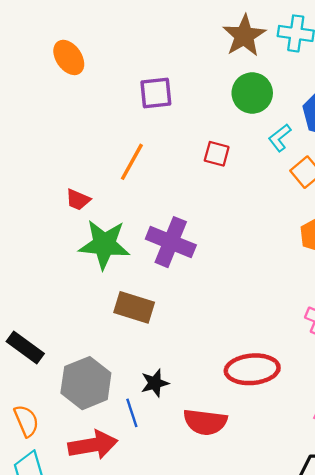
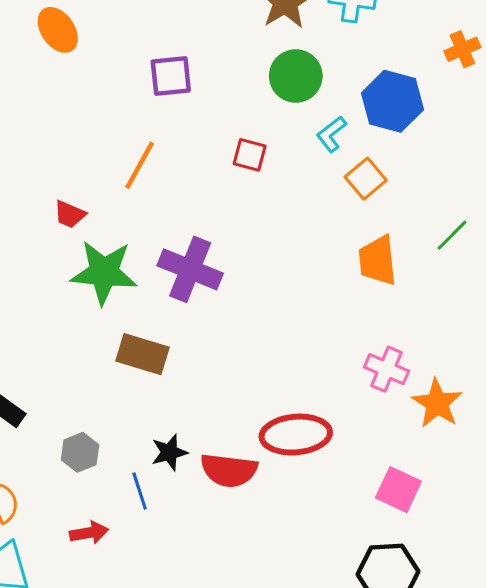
gray hexagon: (86, 383) -> (80, 452), size x0.6
red semicircle: (205, 422) -> (229, 470), moved
red arrow: (93, 445) -> (89, 533), size x0.6

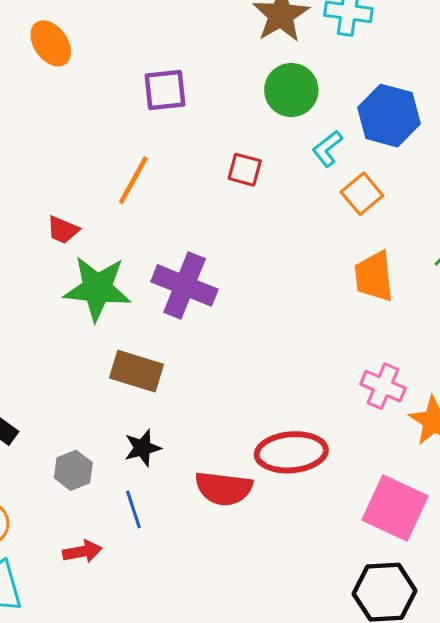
black star: (169, 452) -> (142, 448), moved
pink square: (398, 490) -> (395, 508), size x1.4

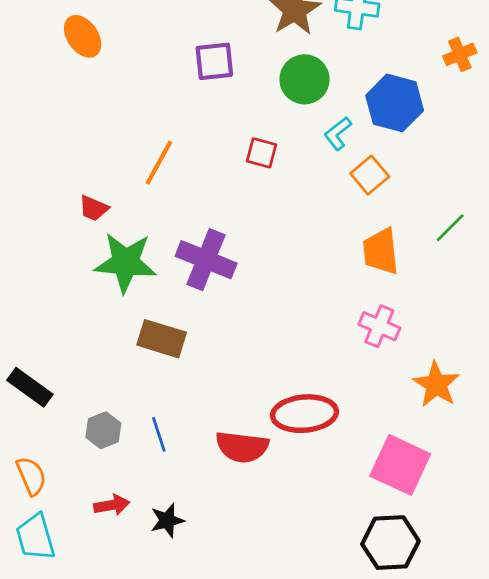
purple square: (165, 90) -> (214, 61), moved
pink cross: (383, 386) -> (379, 326), moved
black star: (142, 448) -> (167, 520), moved
blue line: (133, 509) -> (159, 434), moved

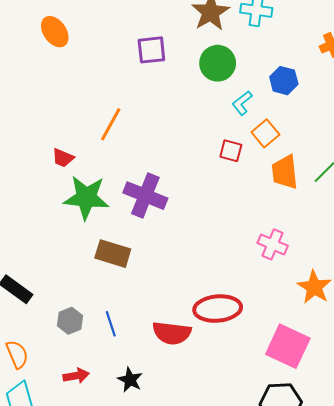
blue hexagon: (395, 103) -> (284, 81), size x0.7
red square: (261, 153) -> (231, 151), moved
orange trapezoid: (381, 251) -> (285, 172), moved
black star: (167, 520) -> (130, 380), moved, turned -30

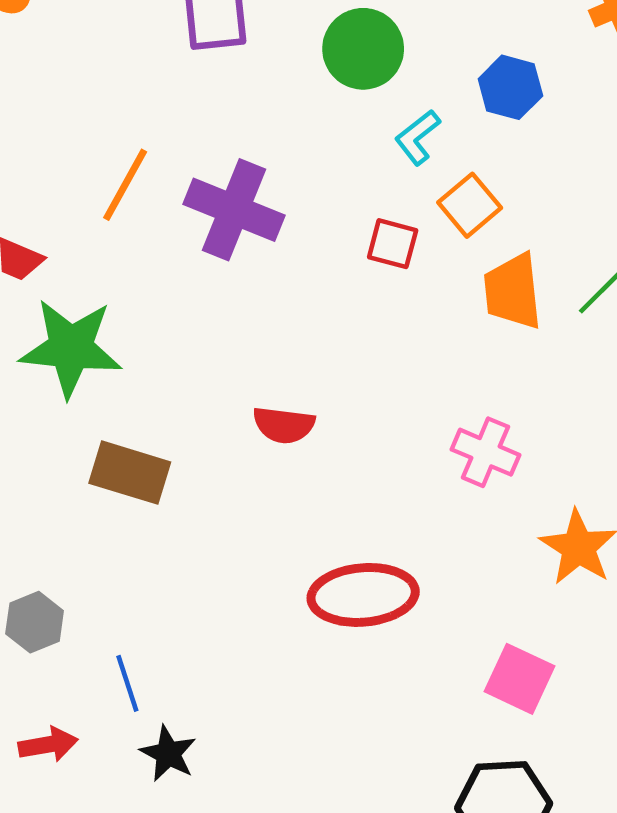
purple cross: (145, 196) -> (234, 210), moved
blue line: (111, 324) -> (127, 683), moved
red semicircle: (172, 333) -> (284, 425), moved, size x0.7
pink square: (288, 346) -> (519, 679), size x0.7

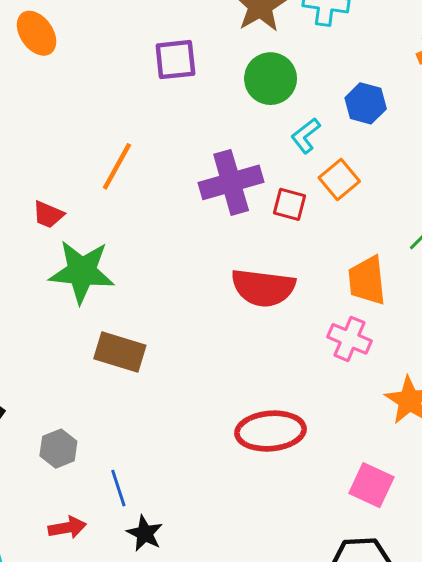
purple cross: (234, 210) -> (231, 182), moved, turned -38
orange trapezoid: (513, 291) -> (367, 280), moved
red semicircle: (284, 425) -> (263, 288), moved, size x1.6

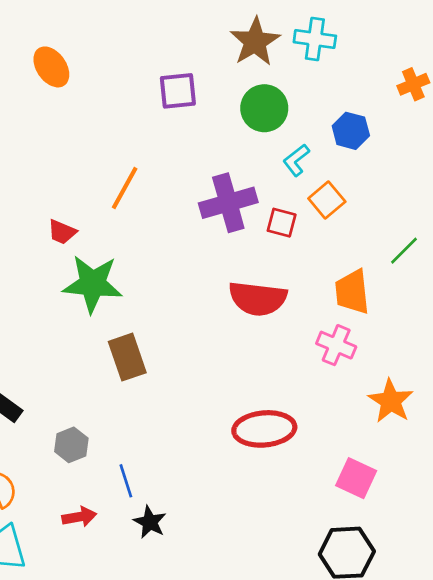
brown rectangle: (120, 352) -> (127, 357), turned 54

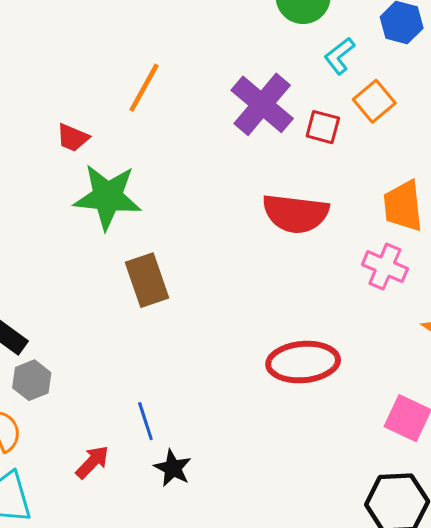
purple cross: (228, 203) -> (262, 104), turned -34
gray hexagon: (71, 445) -> (32, 380), moved
red arrow: (79, 517) -> (92, 462), turned -36

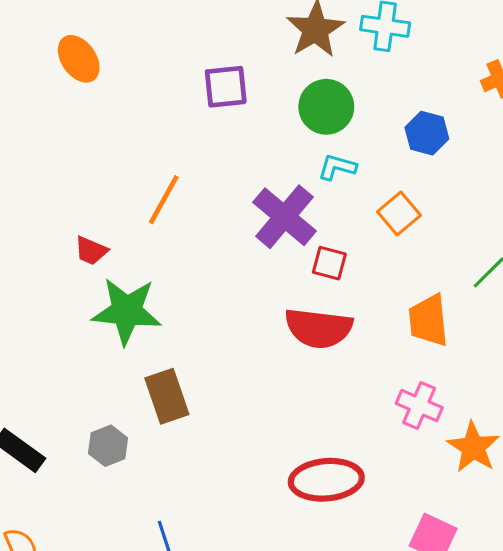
cyan L-shape: (339, 56) -> (337, 167), moved, turned 54
red square: (323, 127) -> (329, 263), moved
pink cross: (385, 267) -> (419, 405), moved
gray hexagon: (32, 380) -> (108, 446), moved

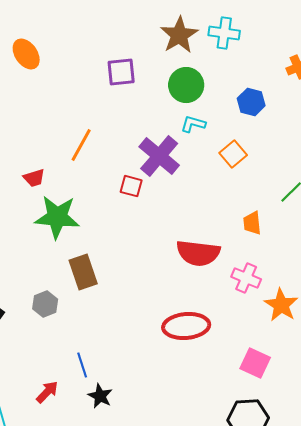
red trapezoid: (91, 251) -> (34, 178), turned -40
red square: (329, 263) -> (131, 186), moved
orange trapezoid: (428, 320) -> (252, 223), size x0.7
red semicircle: (319, 328) -> (198, 253), moved

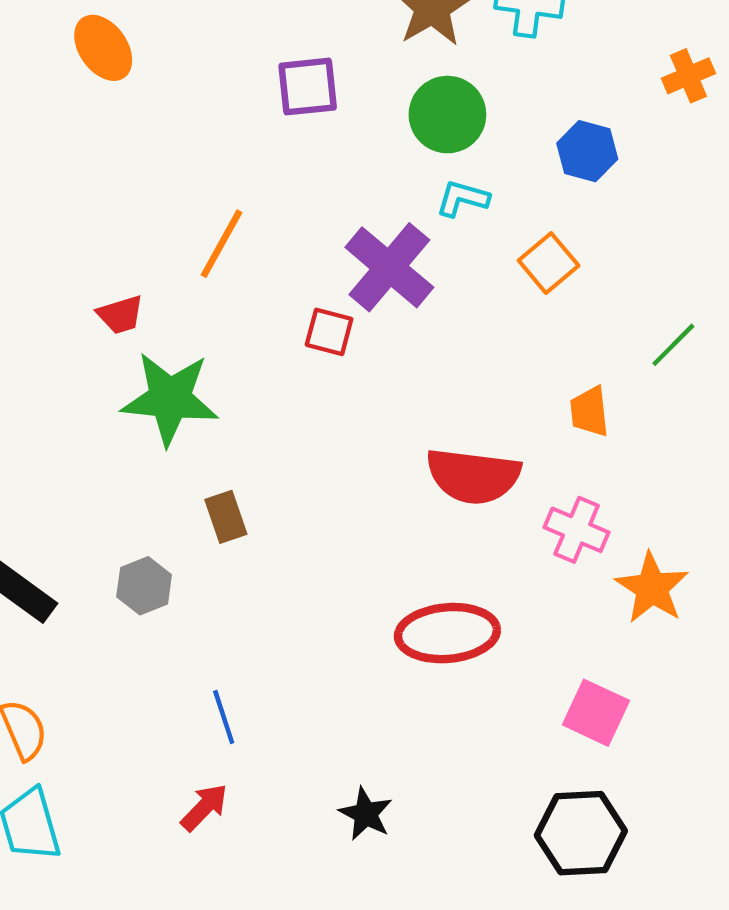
brown rectangle: (83, 272) -> (226, 517), size x0.7
red arrow: (47, 392) -> (204, 807), moved
black star: (100, 396) -> (366, 814), moved

